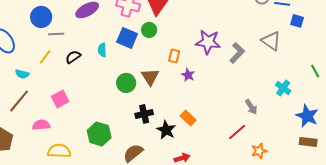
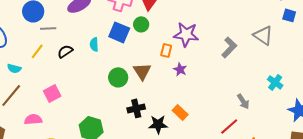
purple star: (208, 42) -> (186, 34), moved
black star: (166, 130) -> (158, 124), turned -30

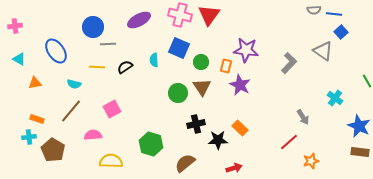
blue square: (289, 15) -> (341, 32), moved, turned 32
green circle: (141, 24) -> (201, 62), moved
yellow line: (37, 51) -> (97, 67), turned 56
purple star: (180, 69) -> (240, 85), size x1.5

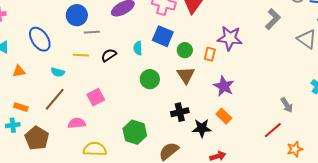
gray L-shape: (289, 63) -> (273, 19), moved
purple star: (240, 85) -> (224, 86), moved
green circle: (178, 93) -> (150, 79), moved

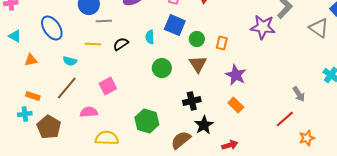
purple star: (230, 38) -> (263, 27), moved
black star: (202, 128) -> (204, 125), moved, turned -30

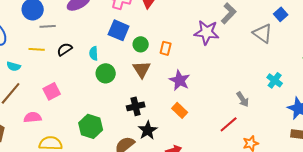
cyan semicircle: (150, 37) -> (94, 53), moved

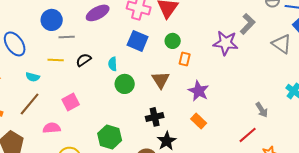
green circle: (141, 44) -> (173, 41), moved

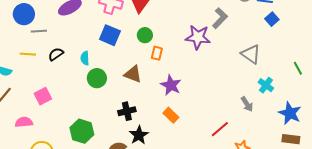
gray triangle: (282, 44) -> (251, 54), moved
brown triangle: (161, 80) -> (133, 74), turned -36
gray arrow: (262, 110) -> (247, 104), moved

